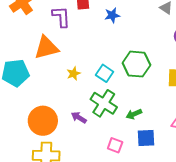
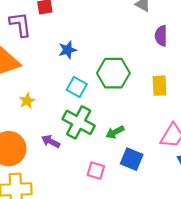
blue star: (112, 15) -> (68, 50), moved
yellow star: (74, 74) -> (27, 101), moved
blue square: (146, 138) -> (132, 159), turned 30

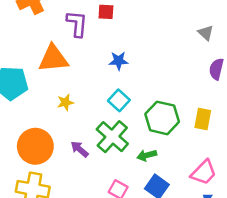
green hexagon: (113, 73) -> (162, 118), moved

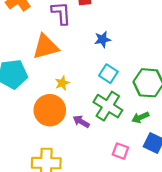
orange circle: (35, 146) -> (50, 110), moved

